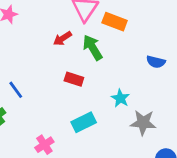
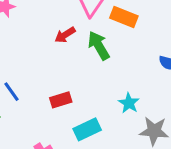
red rectangle: (74, 79) -> (61, 100), moved, turned -36

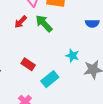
red rectangle: (61, 100) -> (28, 64), turned 64

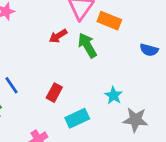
blue semicircle: (92, 23) -> (149, 50), moved
red rectangle: (28, 64) -> (54, 93), turned 72

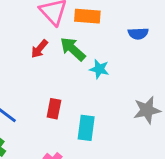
cyan star: (114, 95) -> (99, 69), moved
cyan rectangle: (77, 118) -> (86, 128), turned -40

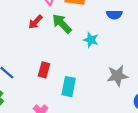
cyan star: (99, 69) -> (91, 40), moved

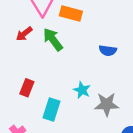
blue semicircle: (114, 15) -> (108, 51), moved
cyan star: (91, 40) -> (82, 90), moved

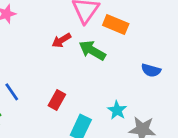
green arrow: (53, 39) -> (92, 50), turned -30

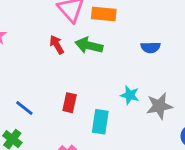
red arrow: (61, 40) -> (57, 45), turned 108

